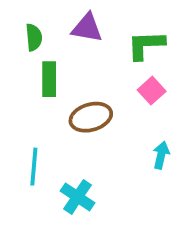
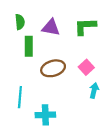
purple triangle: (87, 28) -> (51, 27), moved
pink square: (152, 91) -> (86, 67), moved
cyan cross: (78, 197) -> (45, 115), turned -36

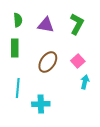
green L-shape: (85, 26) -> (77, 24), turned 120
green rectangle: (29, 46) -> (15, 48), moved
brown ellipse: (53, 68) -> (48, 62), turned -40

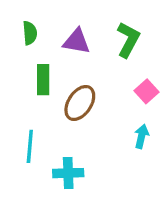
green rectangle: (15, 48) -> (43, 80), moved
pink square: (78, 61) -> (147, 91), moved

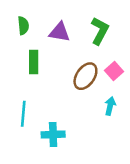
brown ellipse: (80, 103) -> (85, 76), moved

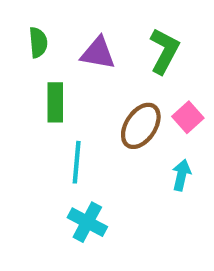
cyan line: (23, 114) -> (77, 162), moved
cyan cross: (53, 134) -> (87, 222), turned 30

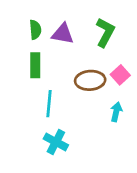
green semicircle: (38, 42) -> (35, 30), moved
brown ellipse: (141, 126) -> (90, 80), turned 52

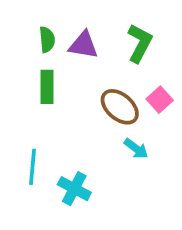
brown ellipse: (90, 80) -> (120, 107), turned 44
cyan line: (49, 104) -> (32, 167), moved
cyan arrow: (116, 112) -> (136, 149), moved, turned 114

